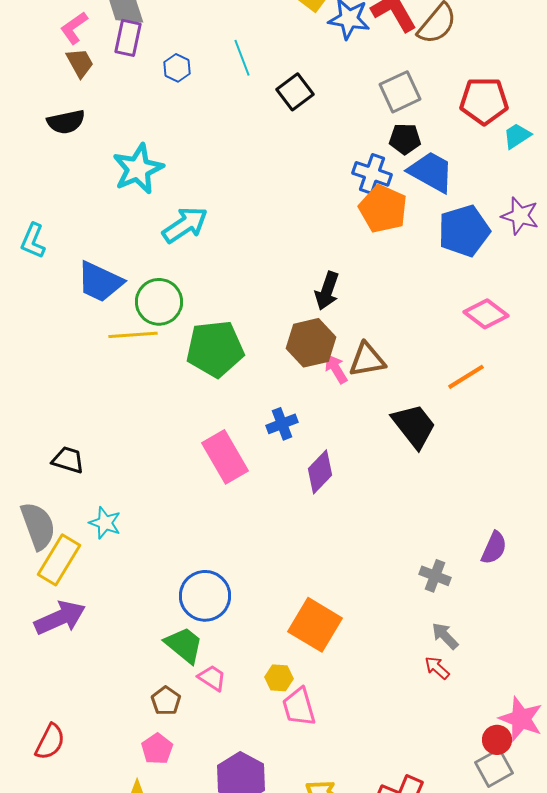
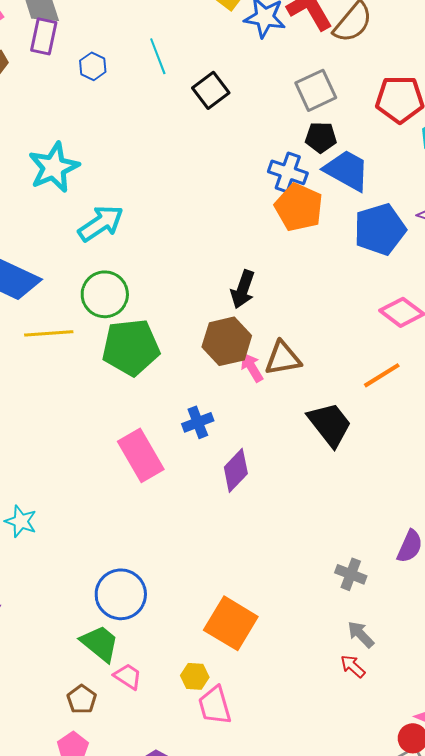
green circle: (159, 302) -> (105, 294), moved

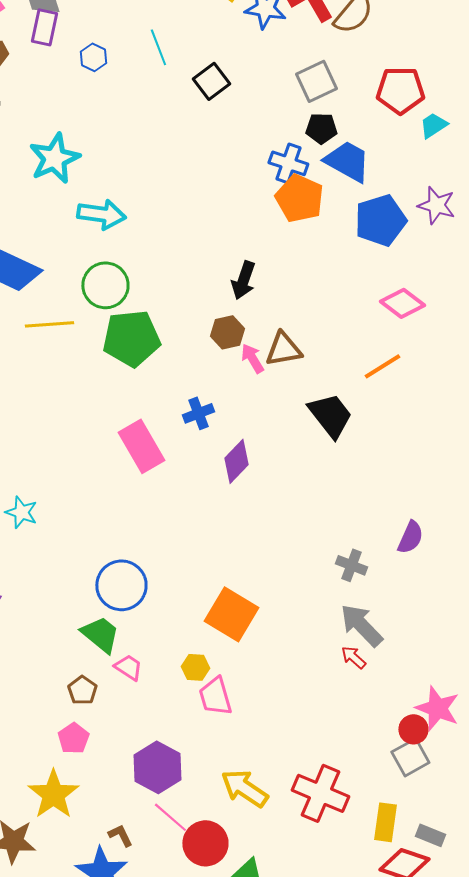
cyan arrow: (101, 223) -> (101, 214), turned 42
brown hexagon: (227, 341) -> (227, 332), size x0.7
gray arrow: (361, 634) -> (361, 625), size x1.6

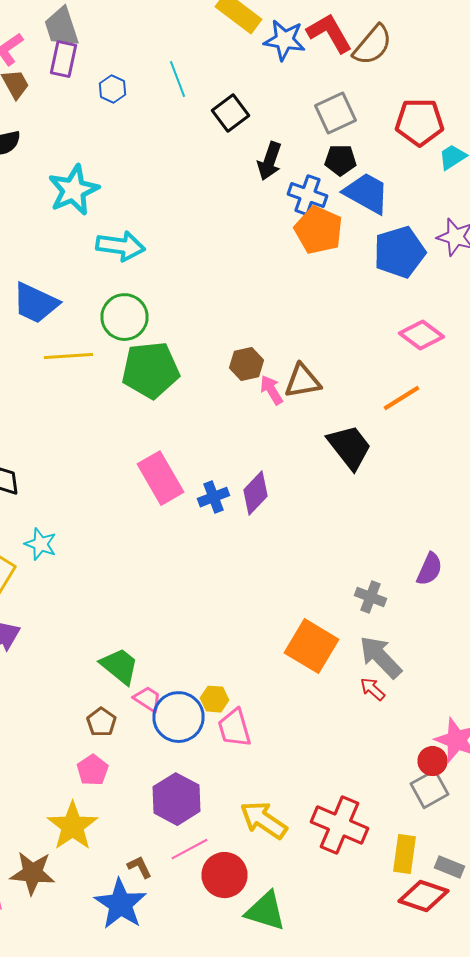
black arrow: (243, 280) -> (270, 161), moved
blue cross: (198, 413) -> (214, 497), moved
blue circle: (121, 585) -> (178, 717), moved
orange square: (231, 614) -> (312, 646), moved
pink line: (170, 817) -> (190, 849), turned -69

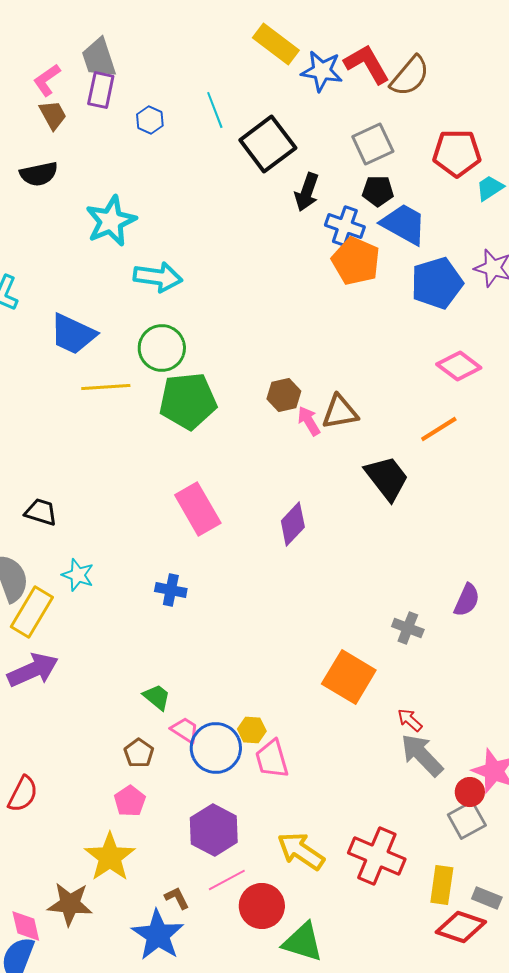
black square: (230, 113) -> (268, 144), size x1.5
blue cross: (214, 497) -> (171, 590), moved, turned 32
gray arrow: (380, 657) -> (422, 755), moved
green trapezoid: (120, 666) -> (157, 697), size x0.7

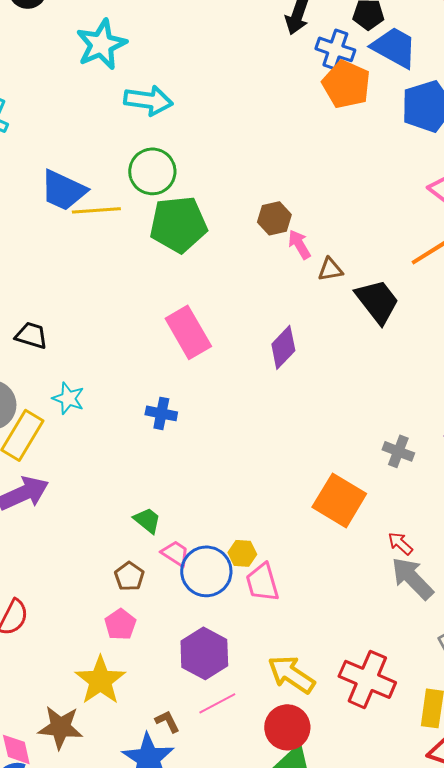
blue trapezoid: (73, 334) -> (63, 190), moved
brown triangle: (340, 412) -> (330, 269), moved, size x0.7
red circle: (262, 906) -> (287, 727), moved

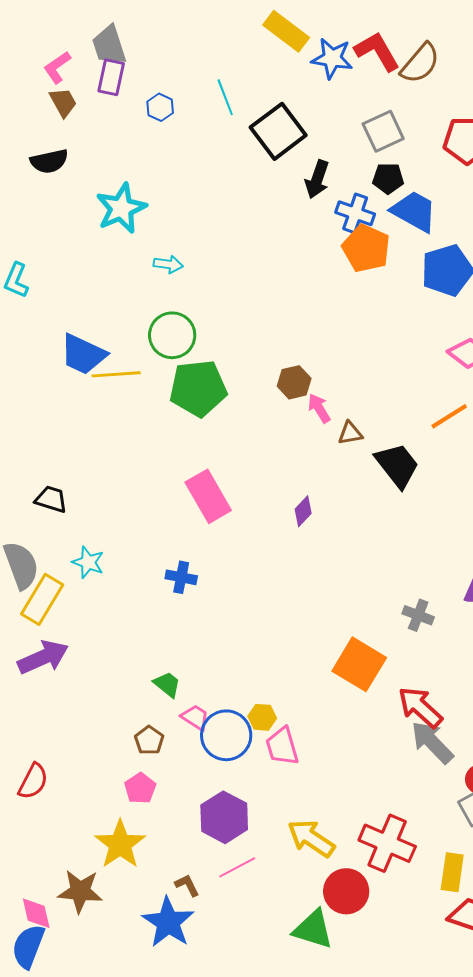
cyan arrow: (148, 100) -> (168, 264), size x0.6
purple diamond: (283, 347) -> (303, 511), size x0.7
red arrow: (400, 543) -> (420, 707), size x1.8
red circle: (287, 727) -> (346, 891), moved

